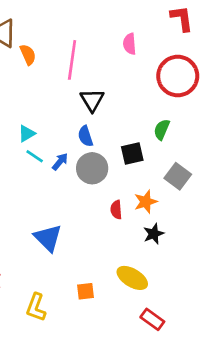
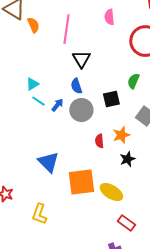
orange square: (85, 291) -> (81, 182), moved, size x2.0

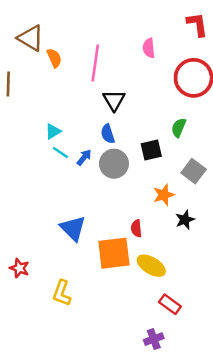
red semicircle: (99, 141) -> (136, 228), moved
black star: (127, 159) -> (185, 220), moved

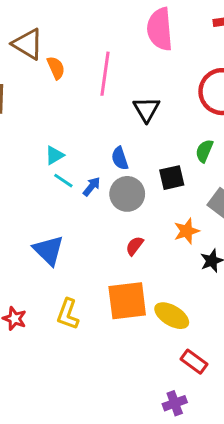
pink semicircle: (149, 48) -> (160, 29), moved, size x1.8
black triangle: (114, 100) -> (146, 109), moved
blue triangle: (73, 228) -> (49, 250), moved
red semicircle: (136, 228) -> (135, 246), moved, turned 42
yellow L-shape: (62, 293) -> (68, 314), moved

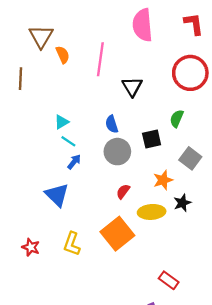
brown triangle: (28, 44) -> (41, 36), turned 30
blue arrow: (92, 187) -> (74, 162), moved
orange square: (127, 301) -> (117, 234), turned -32
yellow ellipse: (172, 316) -> (152, 212), moved, turned -35

